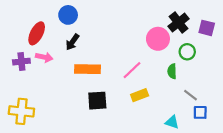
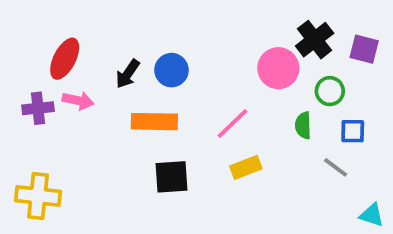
blue circle: (68, 15) -> (171, 70), moved
blue square: (200, 112) -> (353, 131), moved
cyan triangle: (172, 122) -> (372, 215), moved

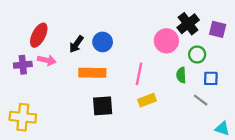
pink line: (233, 124) -> (139, 74), turned -35

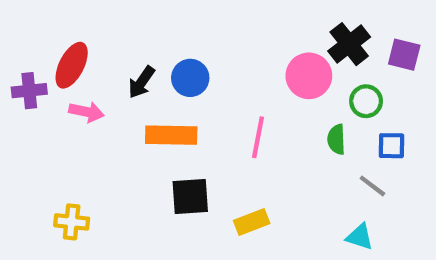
purple cross: (23, 65) -> (29, 91), moved
yellow rectangle: (147, 100) -> (252, 222), moved
yellow cross: (23, 117) -> (72, 222), moved, size x0.7
cyan triangle: (222, 129) -> (360, 237), moved

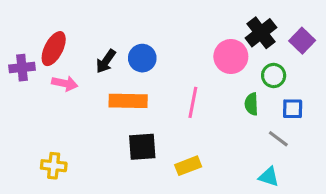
purple square: (404, 55) -> (302, 41), turned 30

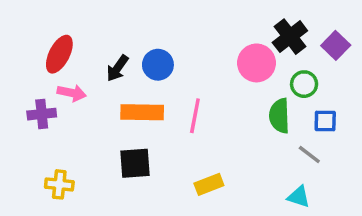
purple cross: (22, 68) -> (42, 114), moved
pink line: (193, 102) -> (195, 116), moved
green semicircle: (251, 104) -> (279, 116), size x1.4
black square: (142, 147) -> (135, 163), moved

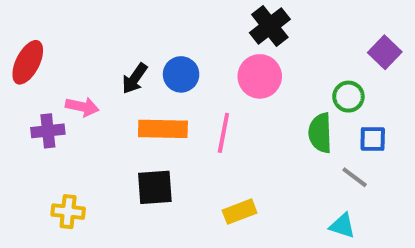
black cross: (290, 37) -> (270, 26), moved
red ellipse: (59, 54) -> (28, 62), moved
pink circle: (257, 63) -> (260, 76), moved

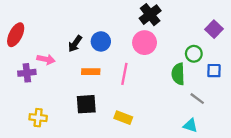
orange rectangle: (163, 129) -> (91, 72), size x0.7
blue square: (373, 139) -> (214, 71), moved
yellow rectangle: (240, 212) -> (123, 118), moved, turned 42

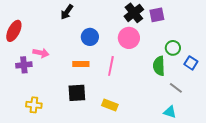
purple square: (214, 29) -> (157, 15), moved, turned 35
black arrow: (75, 44) -> (67, 12), moved
blue square: (214, 71) -> (191, 63), turned 32

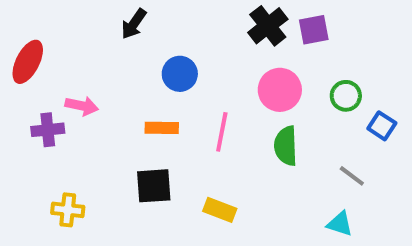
pink circle: (129, 38) -> (280, 90), moved
green semicircle: (159, 66) -> (286, 146), moved

